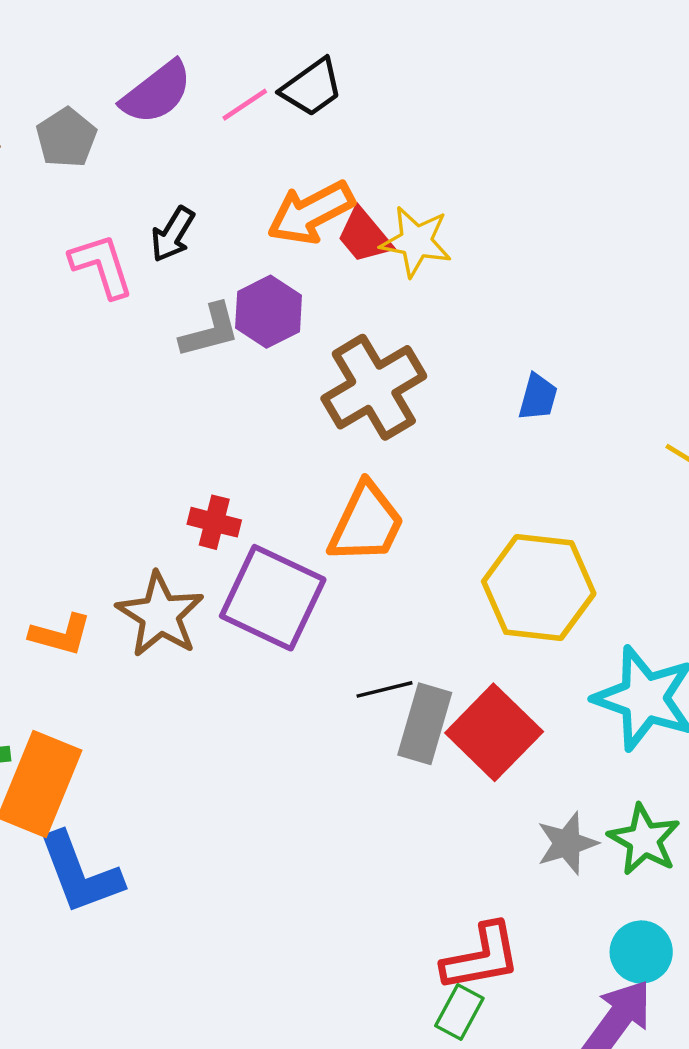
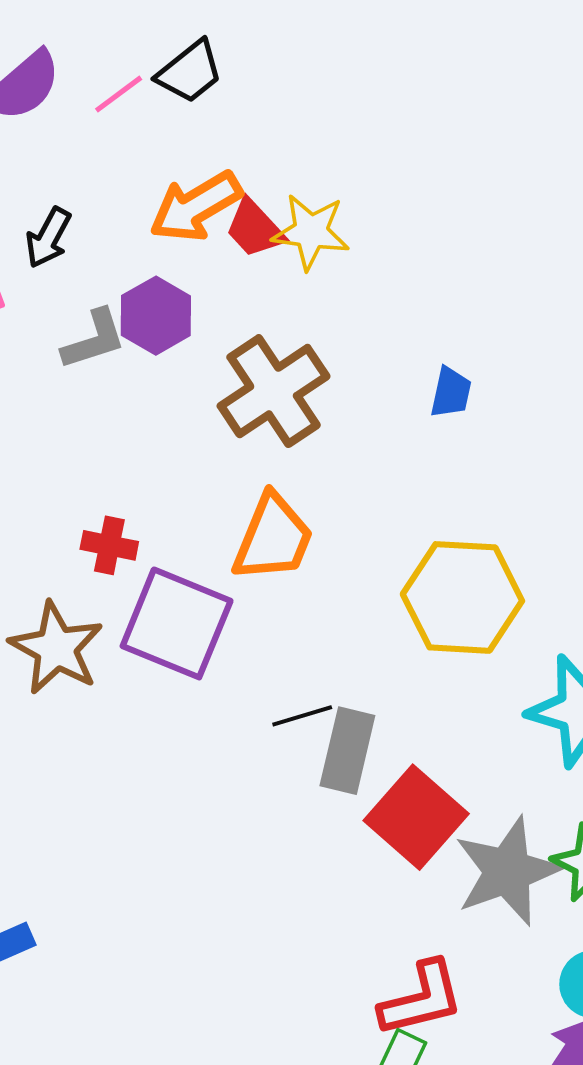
red square: (494, 732) -> (416, 817), moved
gray star: (567, 843) -> (507, 871), size x1.6

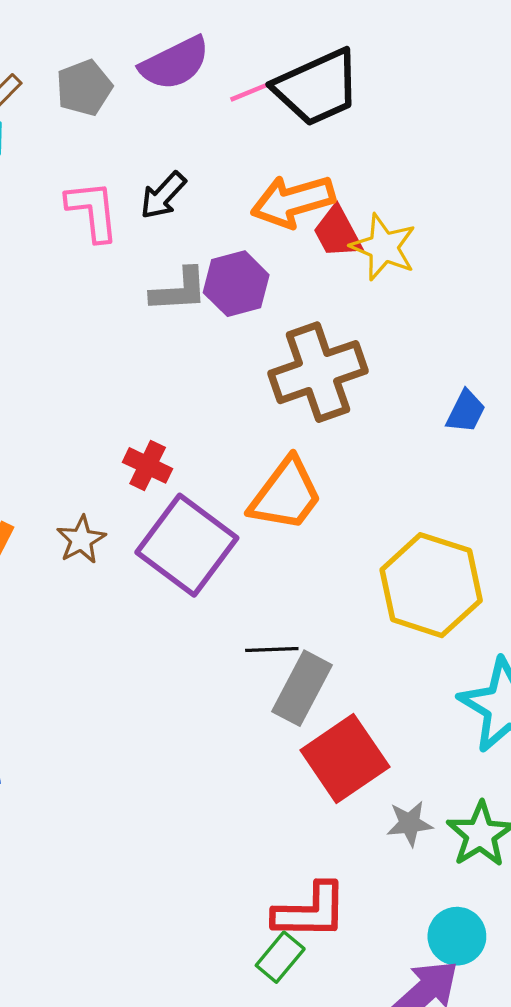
black trapezoid: (190, 72) -> (317, 87), size x1.5
brown star: (56, 648) -> (81, 540), size x0.6
gray star: (507, 871) -> (410, 823), size x0.5

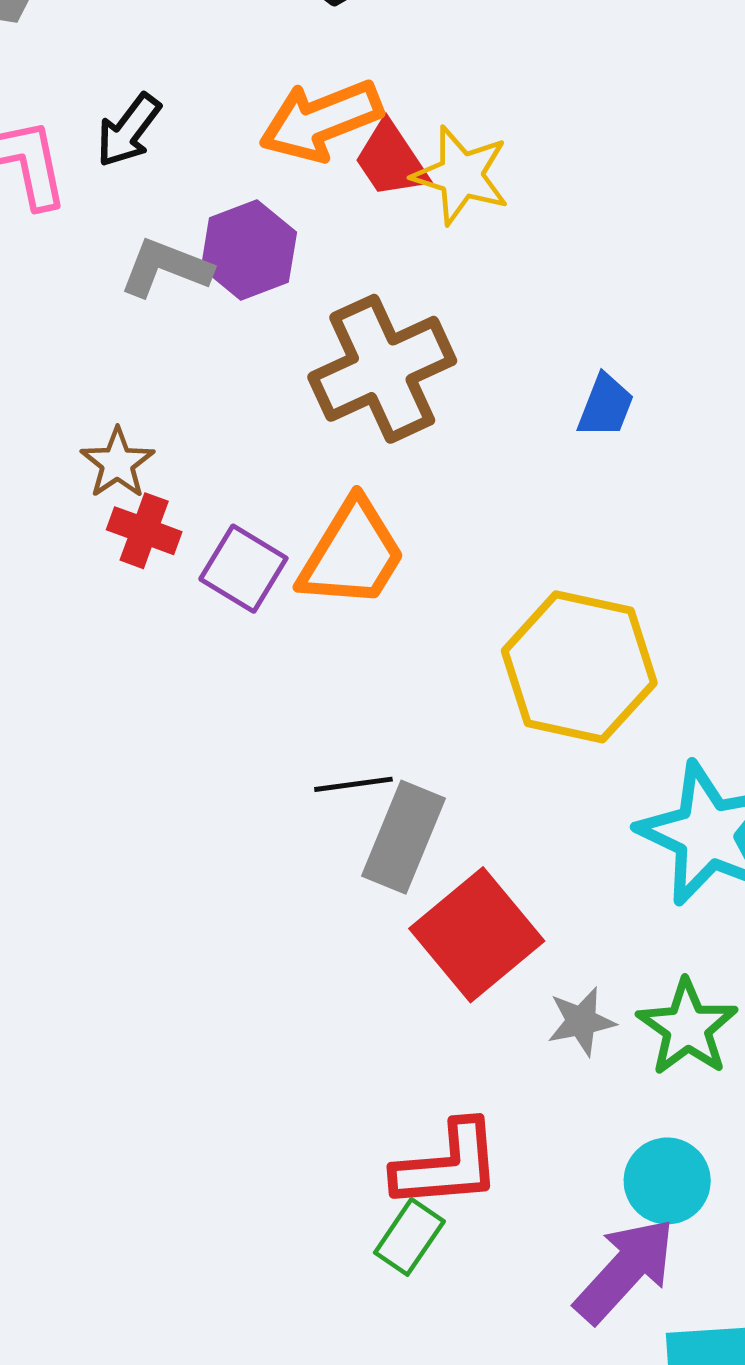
gray L-shape: (179, 290) -> (166, 268), turned -150
brown star: (81, 540) -> (117, 463), moved
purple square: (187, 545) -> (243, 569), moved, size x0.6

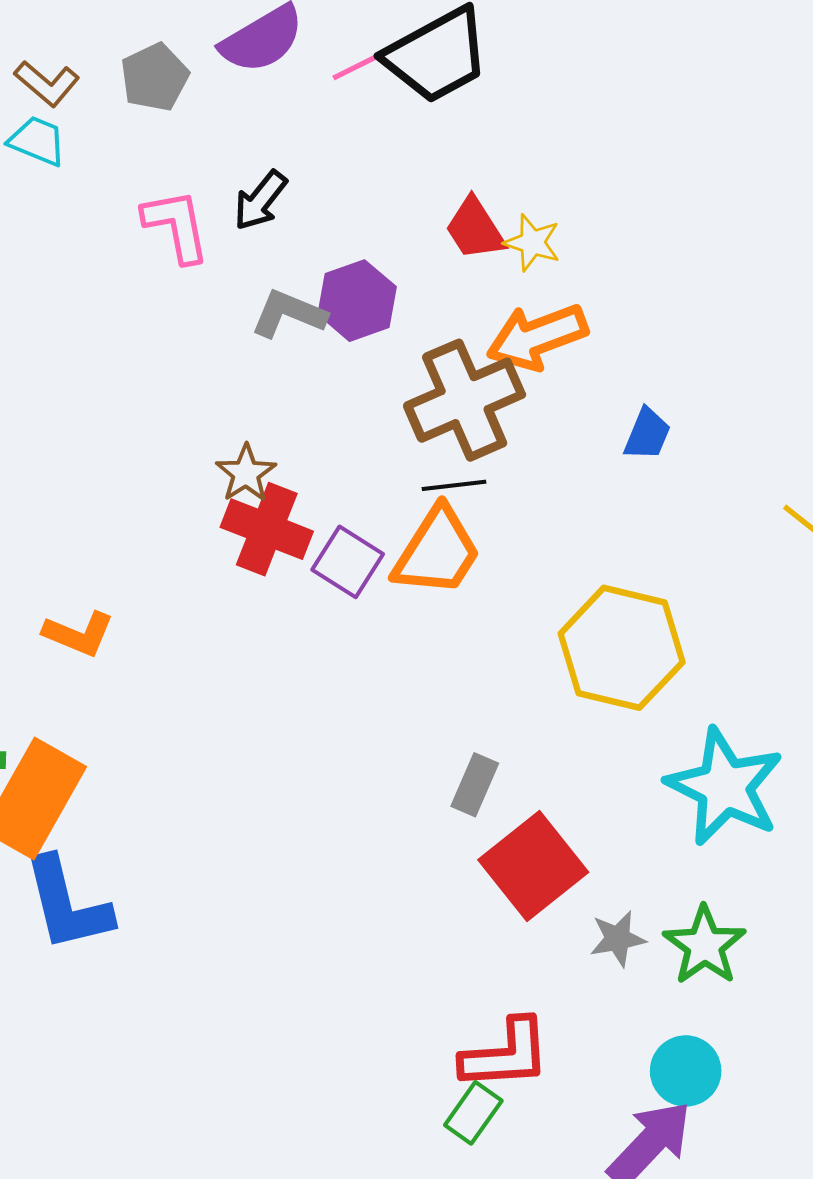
orange arrow: (321, 120) -> (537, 337), moved
yellow star: (461, 175) -> (532, 243), size x0.7
red cross: (144, 531) -> (267, 529), size x1.5
black line: (353, 784) -> (454, 485), moved
gray rectangle: (403, 837) -> (475, 785), size x0.7

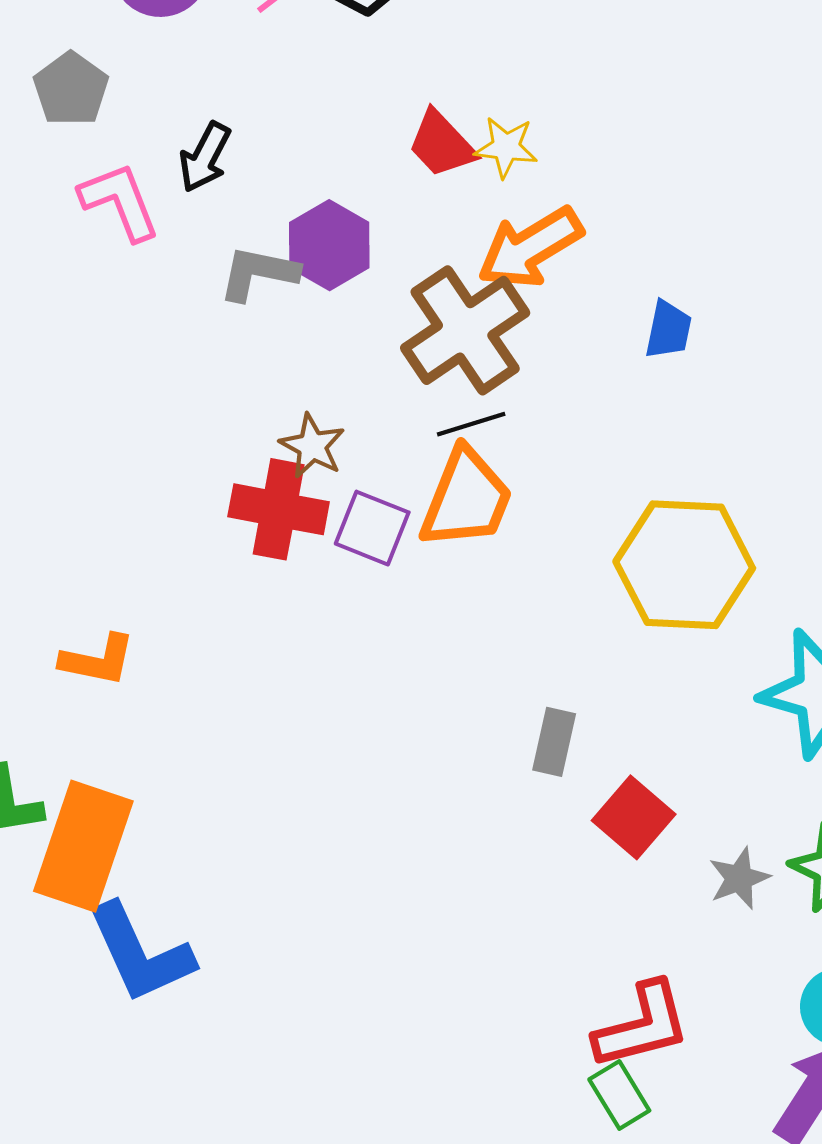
gray pentagon: (155, 77) -> (71, 89), moved
brown star: (246, 473) -> (312, 446), moved
red square: (533, 866) -> (634, 817), size x0.7
green rectangle: (473, 1113) -> (619, 1095), turned -56

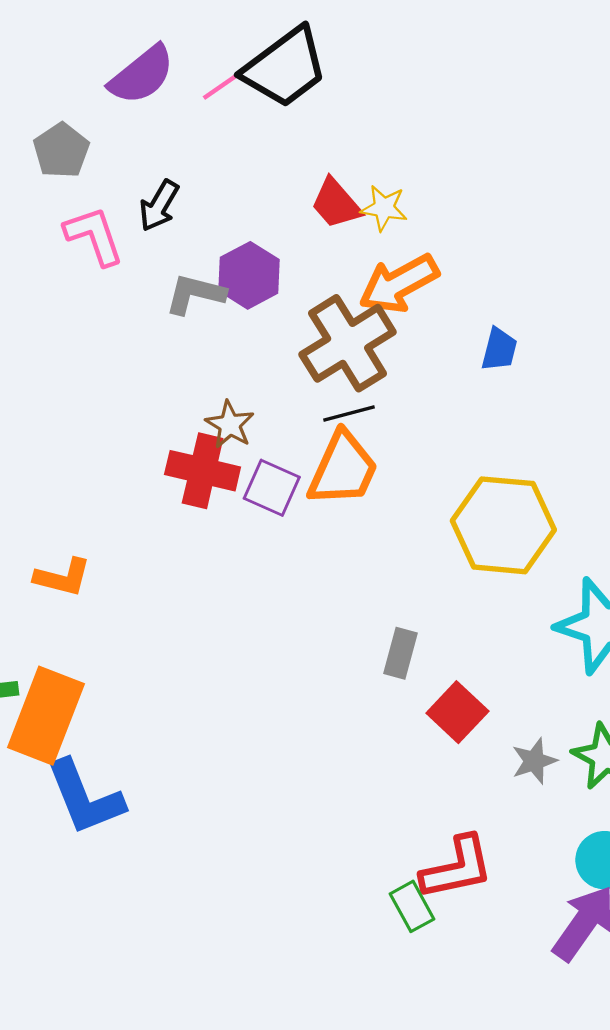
green rectangle: (619, 1095) -> (412, 906), moved

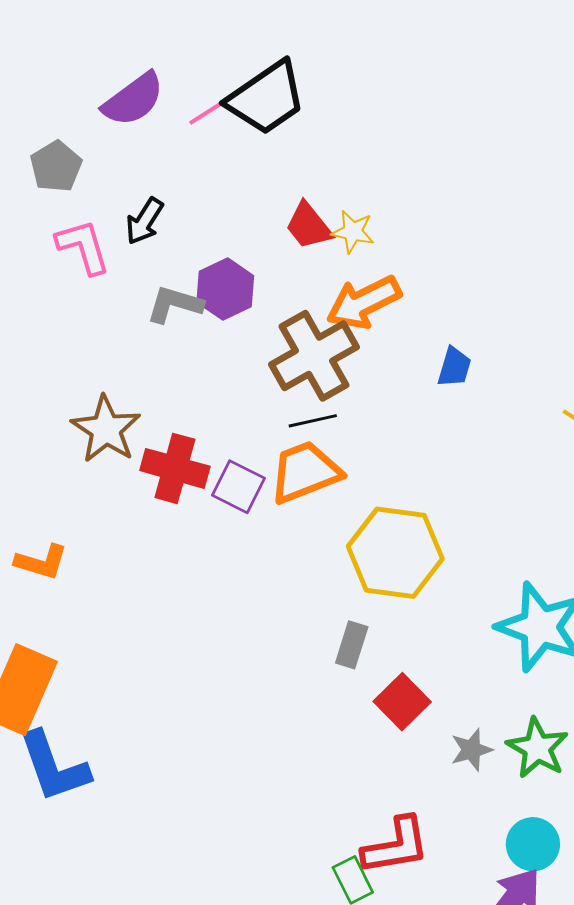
brown star: (230, 425) -> (106, 429), moved, size x1.5
orange trapezoid: (343, 469) -> (305, 472), turned -138
yellow hexagon: (503, 525) -> (395, 553), moved

